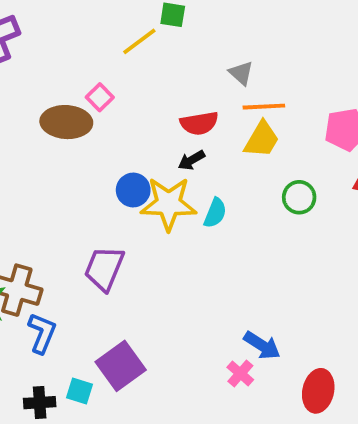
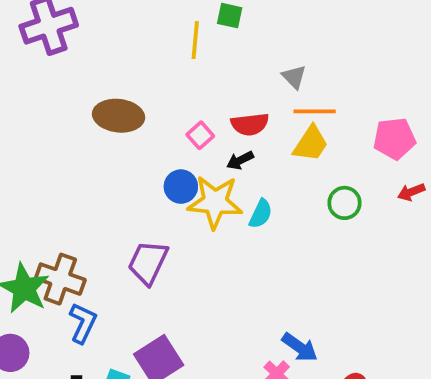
yellow line: (139, 41) -> (195, 40), turned -51
pink square: (100, 97) -> (200, 135), moved

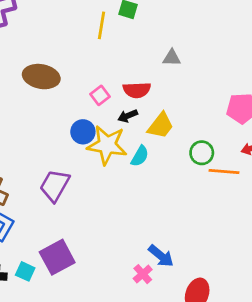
gray triangle: (294, 77) -> (172, 58), turned -48
orange line: (315, 111) -> (224, 171), moved
yellow trapezoid: (311, 144) -> (161, 126), moved

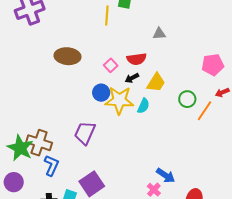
orange line: (224, 171) -> (204, 111), turned -55

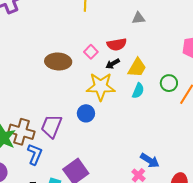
brown ellipse: (68, 56) -> (58, 61), moved
blue circle: (101, 93) -> (86, 113), moved
cyan semicircle: (143, 106) -> (138, 91), moved
purple trapezoid: (85, 133) -> (51, 126), moved

